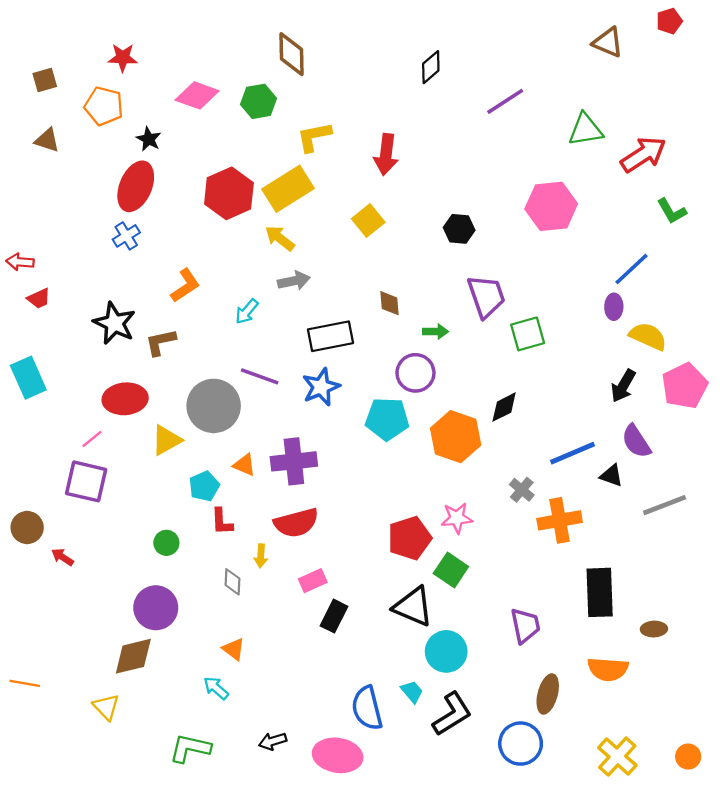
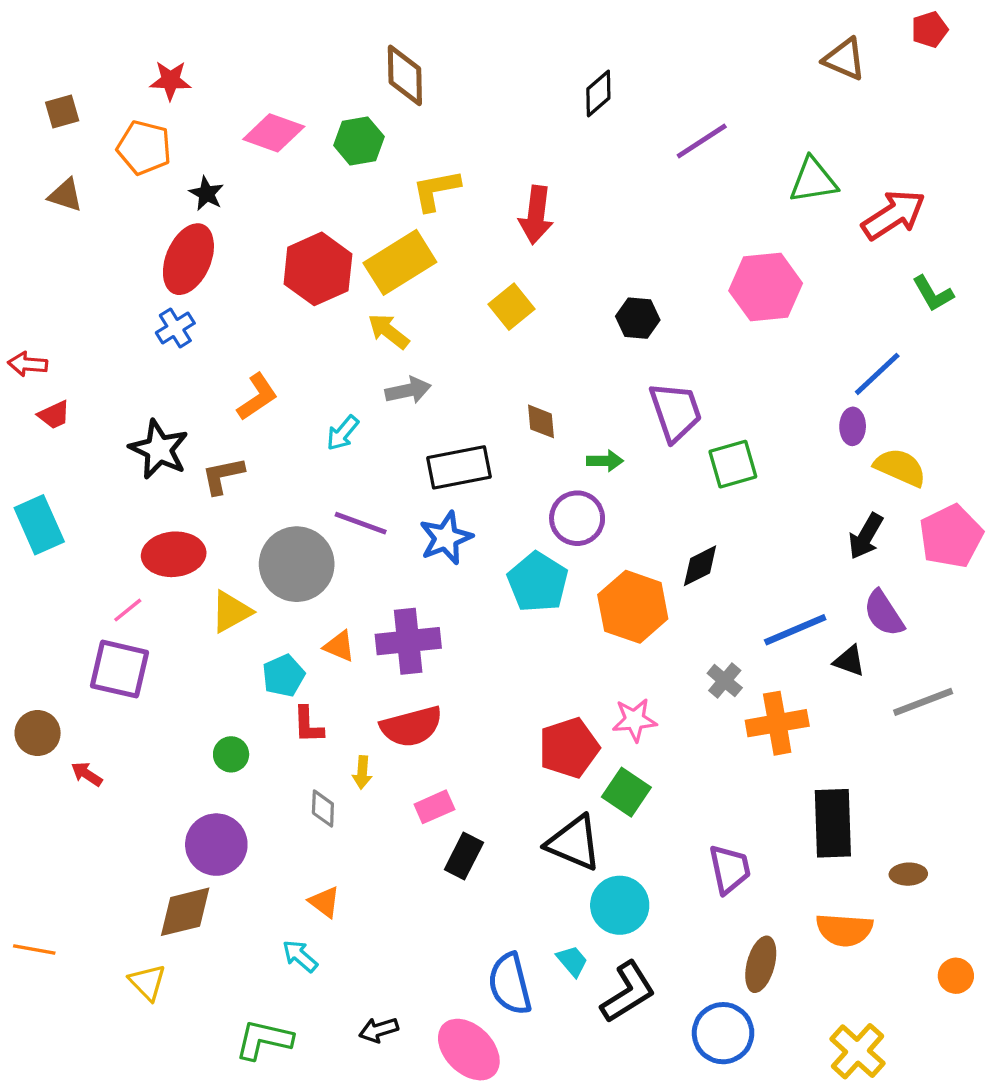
cyan pentagon: (387, 419) -> (538, 582), turned 30
pink ellipse: (338, 755) -> (469, 1050), turned 36
orange circle: (688, 757) -> (956, 976), moved

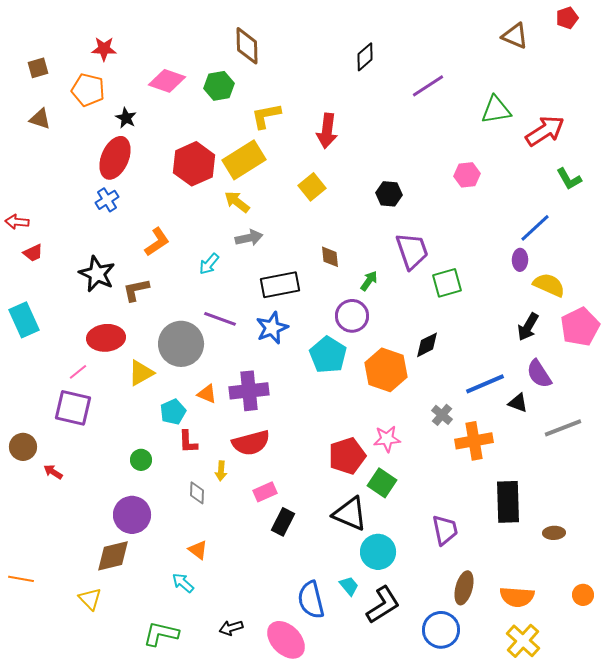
pink hexagon: (766, 287) -> (467, 175), size x0.6
green arrow: (605, 461) -> (369, 281), turned -55
orange semicircle: (844, 930) -> (517, 597), moved

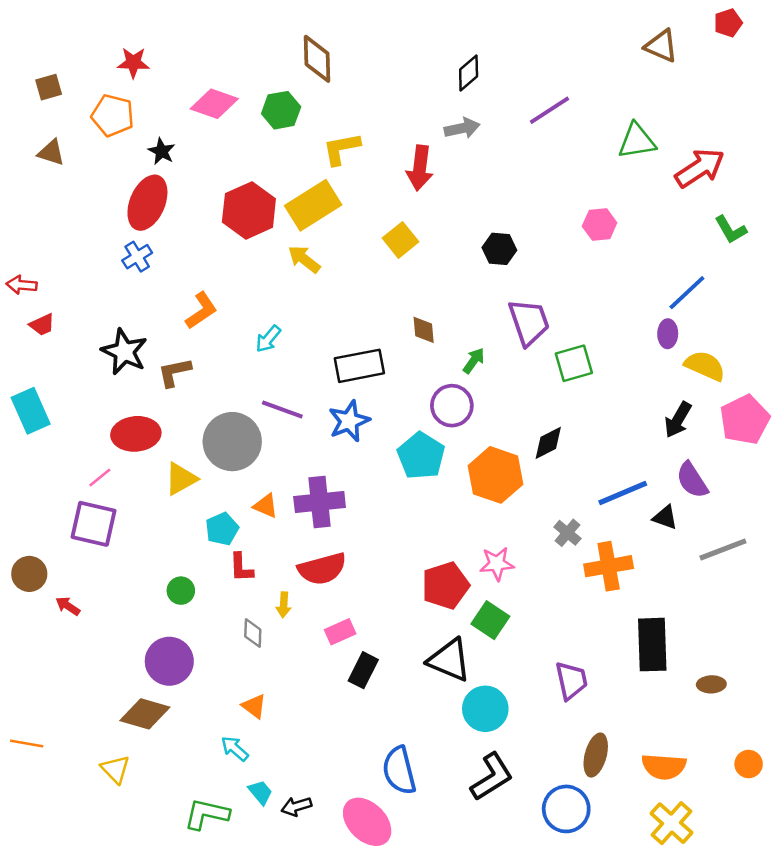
gray arrow: (249, 238) -> (462, 128), moved
brown diamond: (113, 556) -> (145, 714), turned 30
cyan trapezoid: (349, 586) -> (260, 792), moved

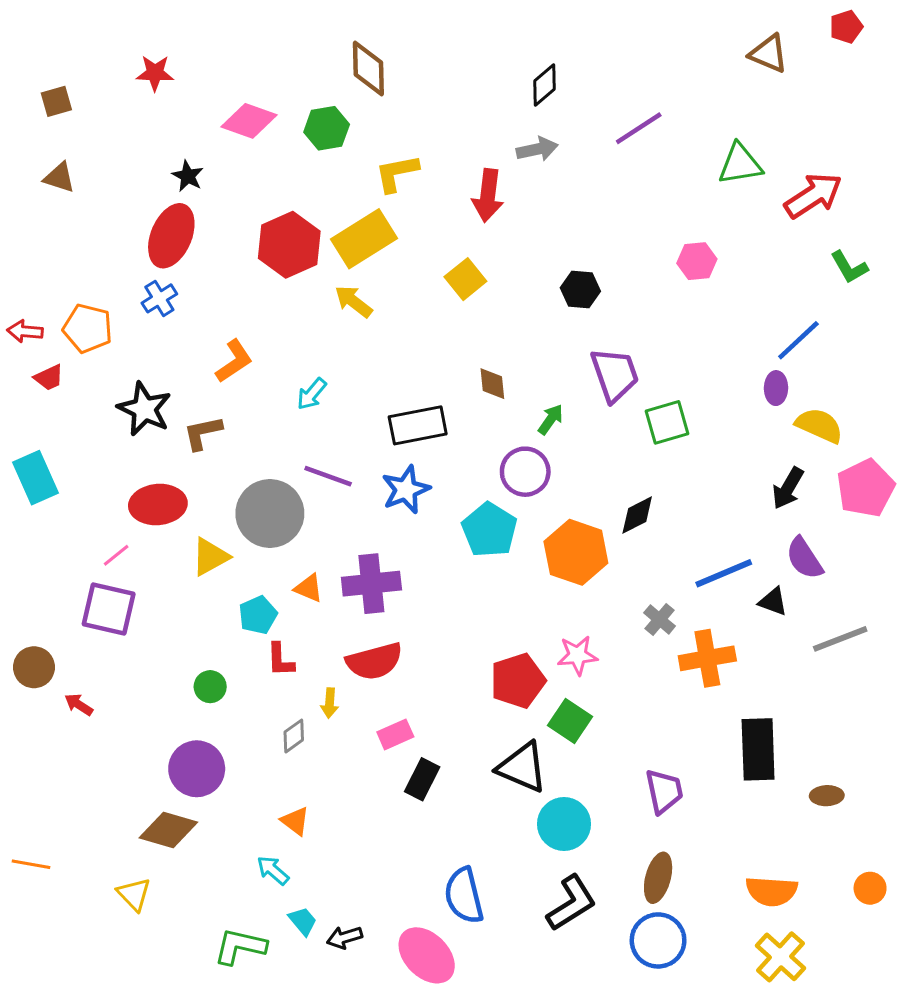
orange pentagon: (113, 115) -> (88, 328), moved
gray diamond: (253, 633) -> (294, 736), turned 52
brown ellipse: (596, 755) -> (658, 878), moved

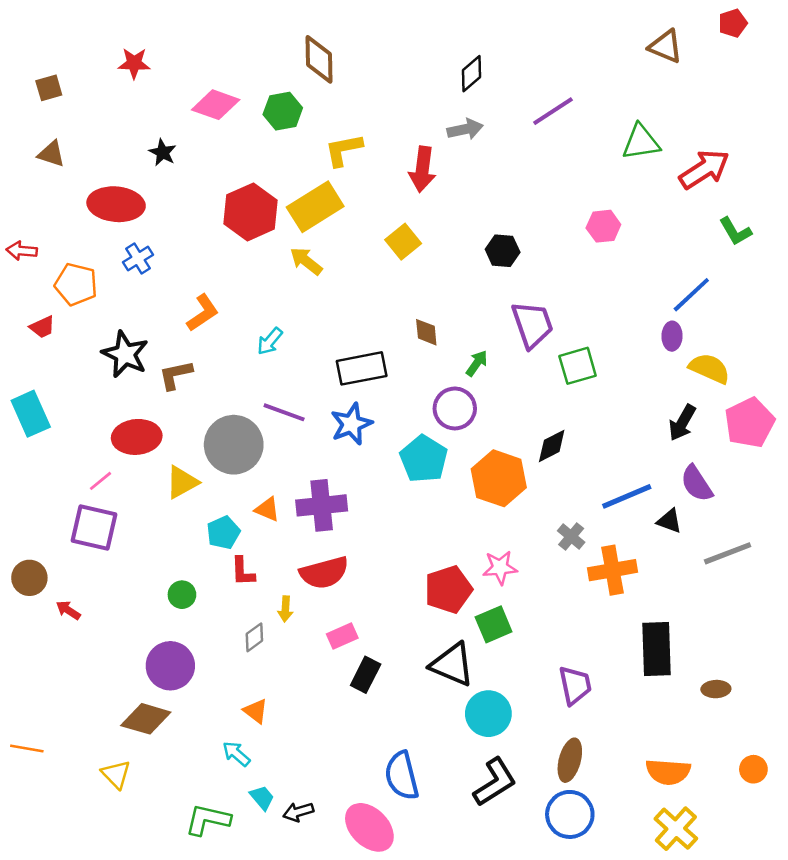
red ellipse: (171, 236) -> (116, 204), moved, turned 72
red arrow: (25, 331) -> (22, 251), moved
green square: (570, 721) -> (494, 624), turned 33

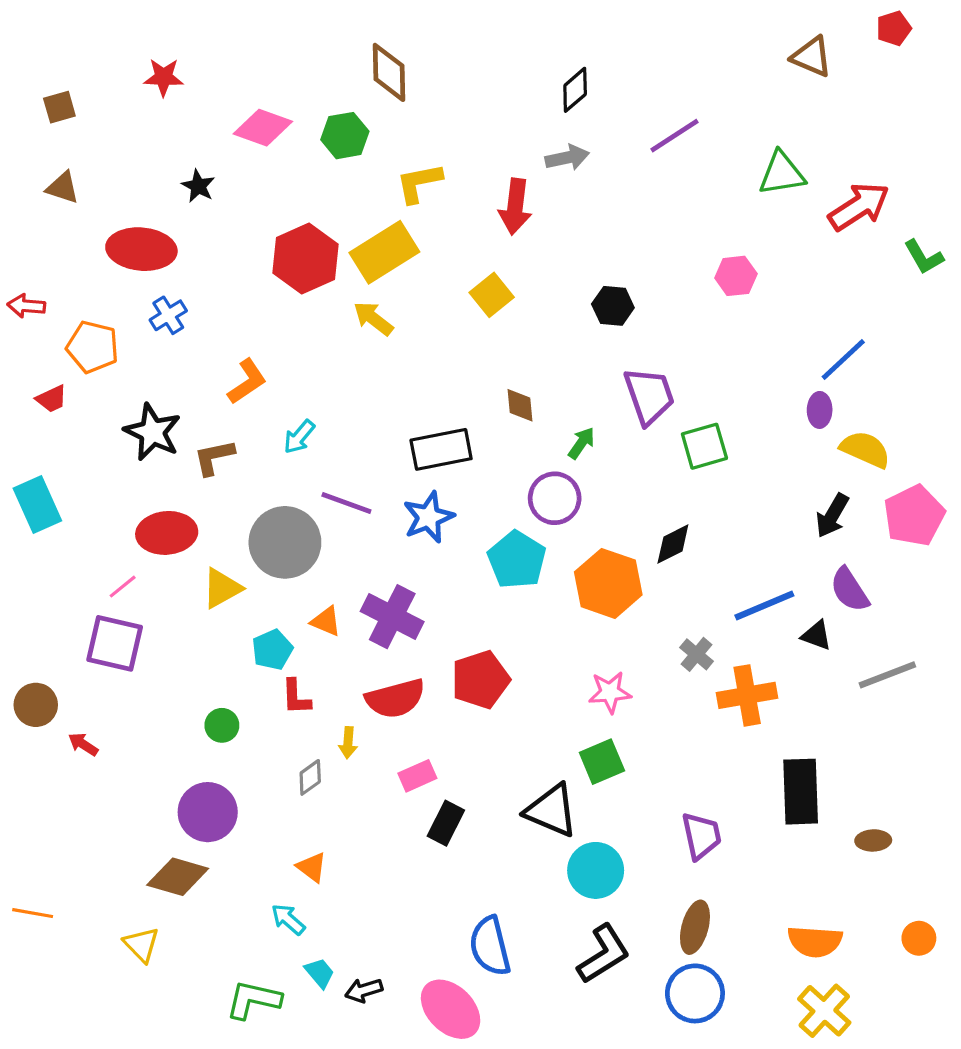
green L-shape: (735, 231) -> (924, 257), moved
cyan arrow: (270, 341) -> (299, 437), moved
purple cross: (322, 505) -> (392, 617), turned 33
red pentagon: (448, 589) -> (480, 680), moved

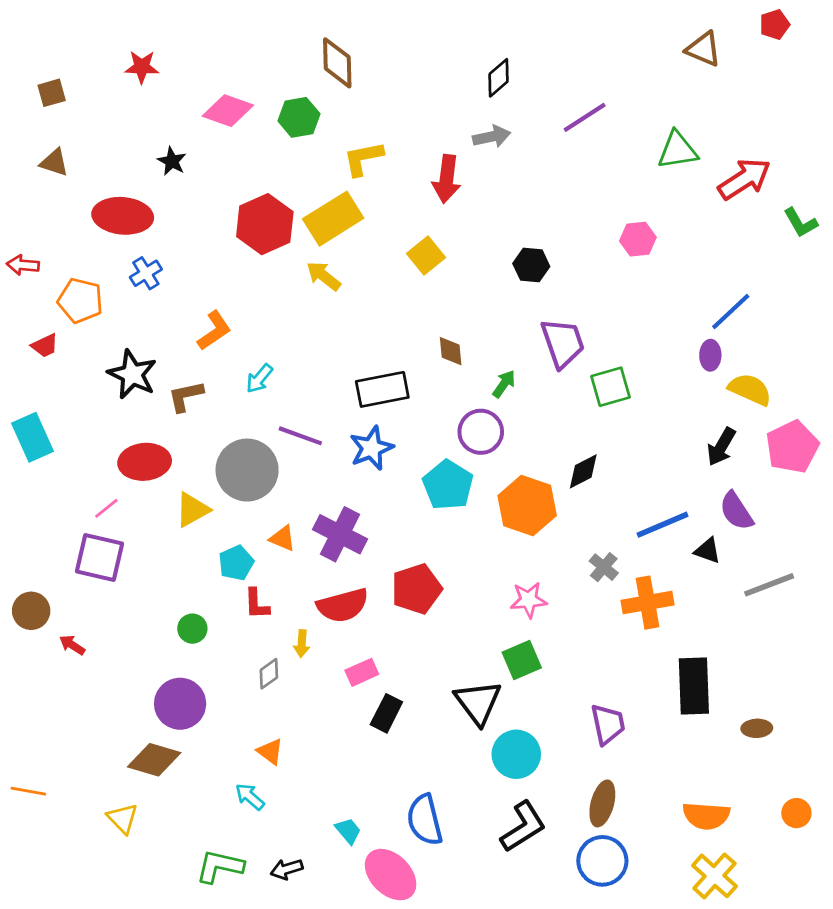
black triangle: (551, 811) -> (478, 702), turned 30
cyan trapezoid: (320, 973) -> (348, 831), moved
black arrow: (364, 990) -> (287, 869), moved

